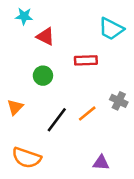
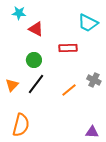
black line: (57, 120) -> (36, 84), moved
orange semicircle: (27, 158) -> (21, 125), turned -95
purple triangle: (101, 163) -> (92, 132), moved

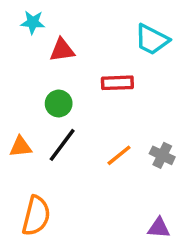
red triangle: (36, 29) -> (62, 50), turned -35
gray cross: (94, 80) -> (162, 155), moved
orange triangle: (12, 85) -> (21, 147), turned 40

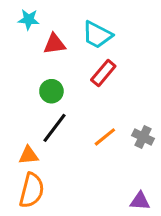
cyan trapezoid: (152, 40) -> (97, 35), moved
red rectangle: (117, 83) -> (103, 73), turned -48
orange triangle: (21, 147) -> (29, 155), moved

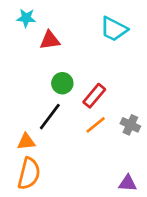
cyan trapezoid: (97, 35) -> (114, 29), moved
red rectangle: (103, 73) -> (94, 96), moved
green circle: (51, 91) -> (62, 83), moved

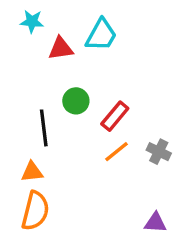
cyan trapezoid: (114, 29) -> (101, 35), moved, turned -88
black line: (50, 117) -> (44, 128), moved, turned -44

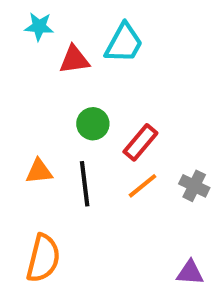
black line: (44, 128) -> (85, 184), moved
orange triangle: (32, 172) -> (39, 171), moved

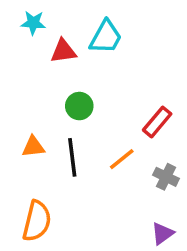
red rectangle: (140, 142) -> (157, 122), moved
gray cross: (194, 186) -> (166, 177), moved
purple triangle: (190, 273) -> (162, 233), turned -40

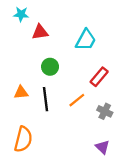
cyan trapezoid: (106, 37) -> (86, 40), moved
purple triangle: (162, 233) -> (102, 147), turned -40

